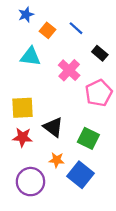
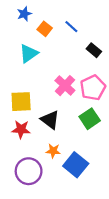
cyan triangle: (30, 57) -> (29, 53), turned -42
pink cross: (69, 70) -> (65, 86), moved
green square: (88, 138) -> (90, 119), moved, turned 30

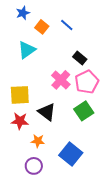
black rectangle: (94, 50) -> (80, 58), moved
orange star: (53, 151) -> (38, 141), moved
purple circle: (29, 171) -> (34, 166), moved, size x0.7

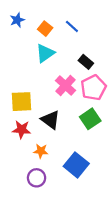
blue star: (23, 13) -> (17, 20), moved
cyan triangle: (27, 50) -> (45, 53), moved

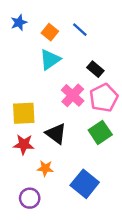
purple circle: (37, 178) -> (30, 198), moved

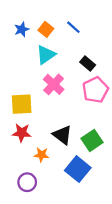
blue star: (19, 23) -> (22, 29), moved
pink cross: (73, 95) -> (54, 84), moved
green square: (100, 132) -> (92, 140), moved
black triangle: (56, 134) -> (62, 135), moved

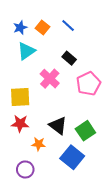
cyan triangle: (46, 55) -> (26, 51), moved
black rectangle: (88, 63) -> (69, 58), moved

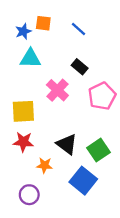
orange square: (43, 28) -> (43, 23), moved, turned -32
cyan triangle: (26, 51) -> (30, 58), turned 36

